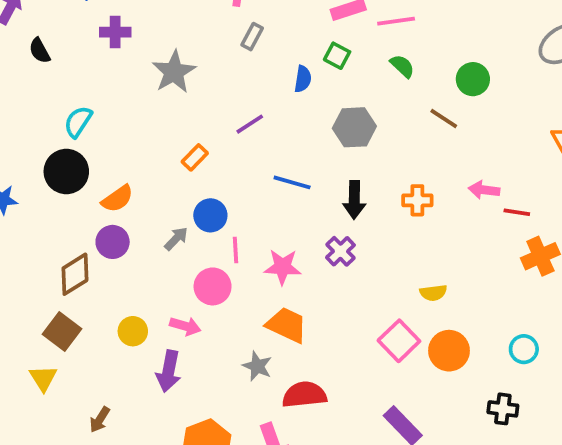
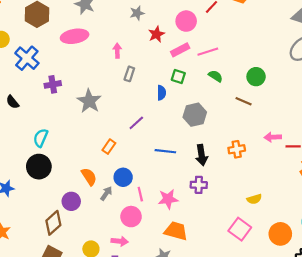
orange semicircle: (117, 199) -> (89, 177), moved, turned -78
purple cross: (340, 251) -> (199, 185), turned -35
orange circle: (449, 351) -> (280, 234), moved

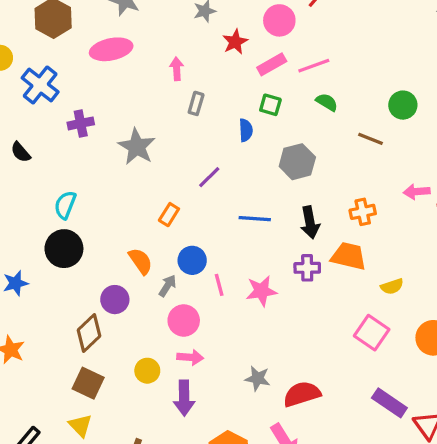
green circle: (256, 77) -> (403, 105), moved
pink circle: (131, 217) -> (184, 320), moved
orange trapezoid: (176, 231) -> (349, 256), moved

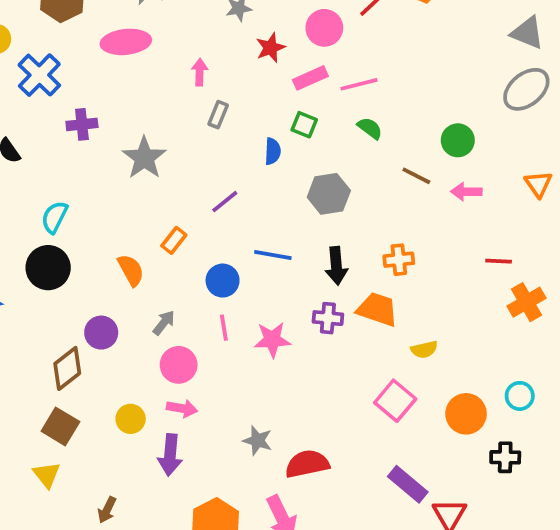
pink arrow: (417, 192) -> (466, 192), moved
blue circle: (192, 260) -> (223, 281), moved
orange semicircle: (140, 261) -> (131, 270), moved

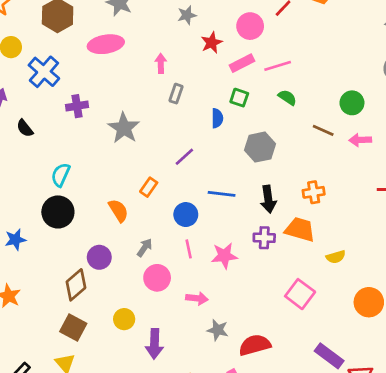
pink square: (395, 401) -> (300, 294), moved
pink arrow: (182, 408) -> (197, 298), moved

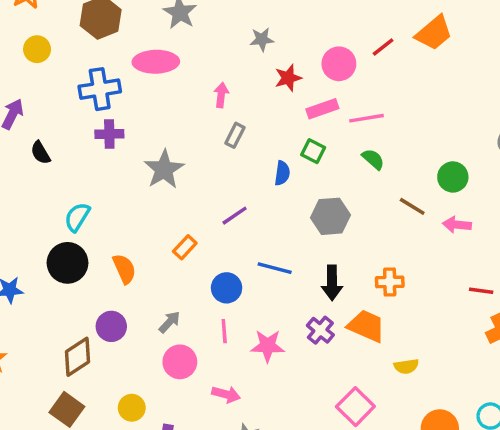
blue cross: (44, 72) -> (100, 89), moved, turned 32
orange semicircle: (118, 211) -> (124, 269), moved
purple cross: (264, 238) -> (320, 330), turned 30

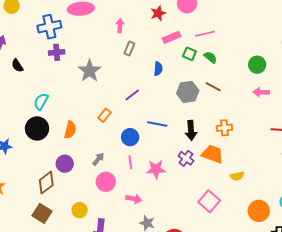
pink rectangle: (322, 109) -> (171, 37), moved
green square: (313, 151) -> (189, 54), moved
brown line: (412, 206) -> (213, 87), moved
orange semicircle: (124, 269) -> (70, 130), turned 42

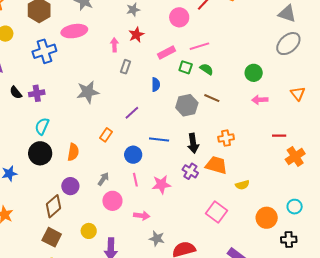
red star: (158, 13) -> (136, 35), moved
purple cross: (57, 52) -> (37, 93), moved
gray star: (90, 71) -> (88, 92), turned 30

